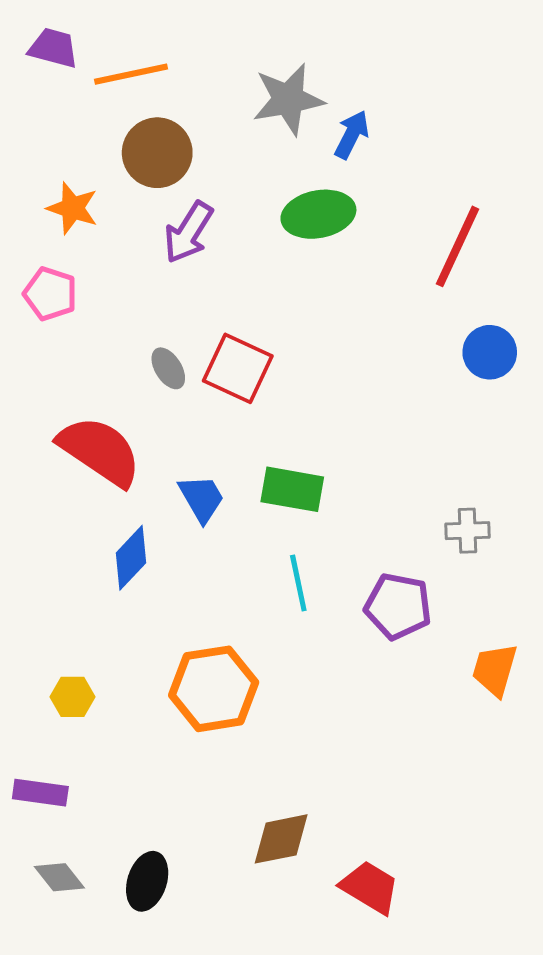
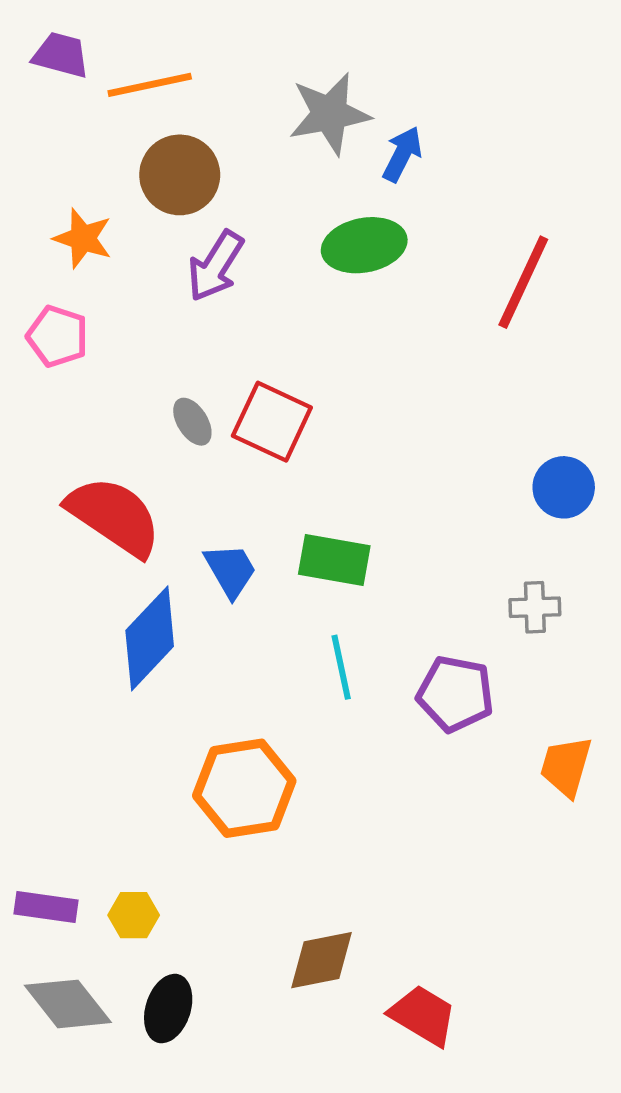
blue circle: (490, 352) -> (564, 487), moved
blue diamond: (131, 558) -> (150, 638), size x1.4
yellow hexagon: (73, 697) -> (134, 915), moved
gray diamond: (59, 877) -> (68, 1004), size x1.5

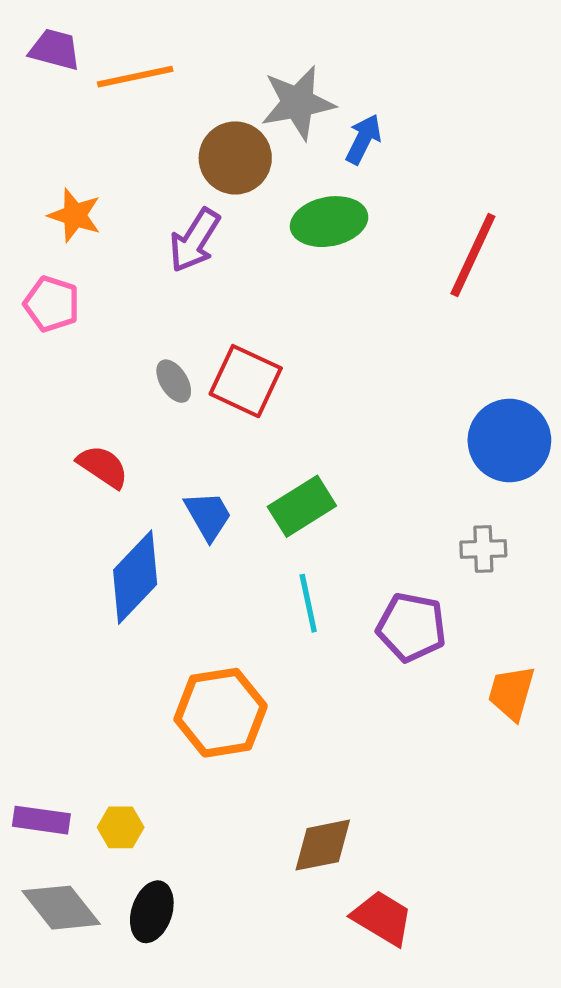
brown circle: (180, 175) -> (235, 158), moved
blue circle: (564, 487) -> (509, 441), size x1.5
red semicircle: (114, 516) -> (103, 467), size x0.6
green rectangle: (334, 560) -> (302, 506), turned -42
brown diamond: (322, 960) -> (323, 845), moved

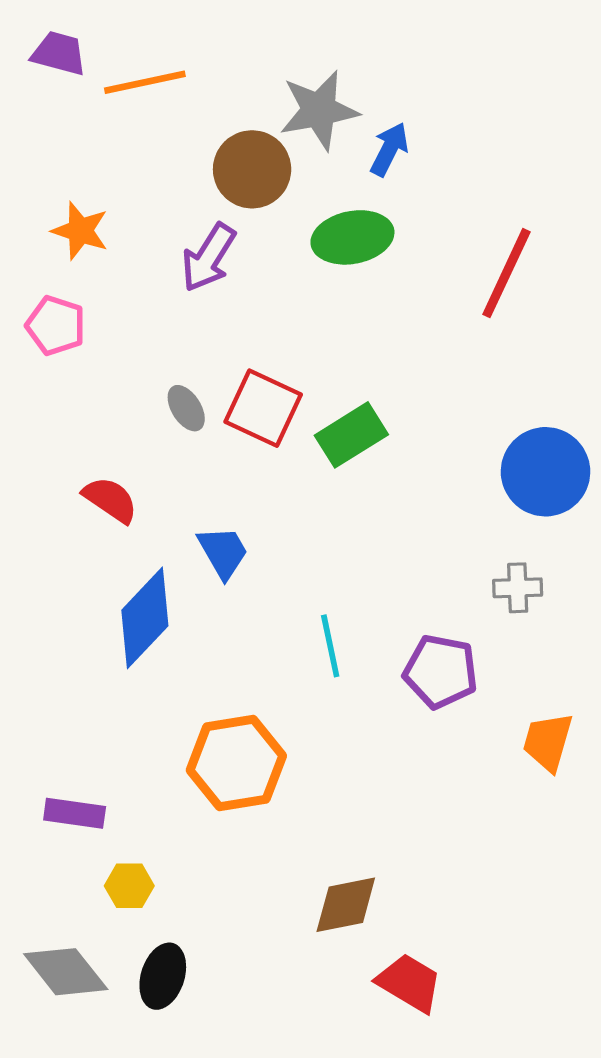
green rectangle: (302, 506) -> (351, 435), moved
purple rectangle: (41, 820) -> (75, 813), moved

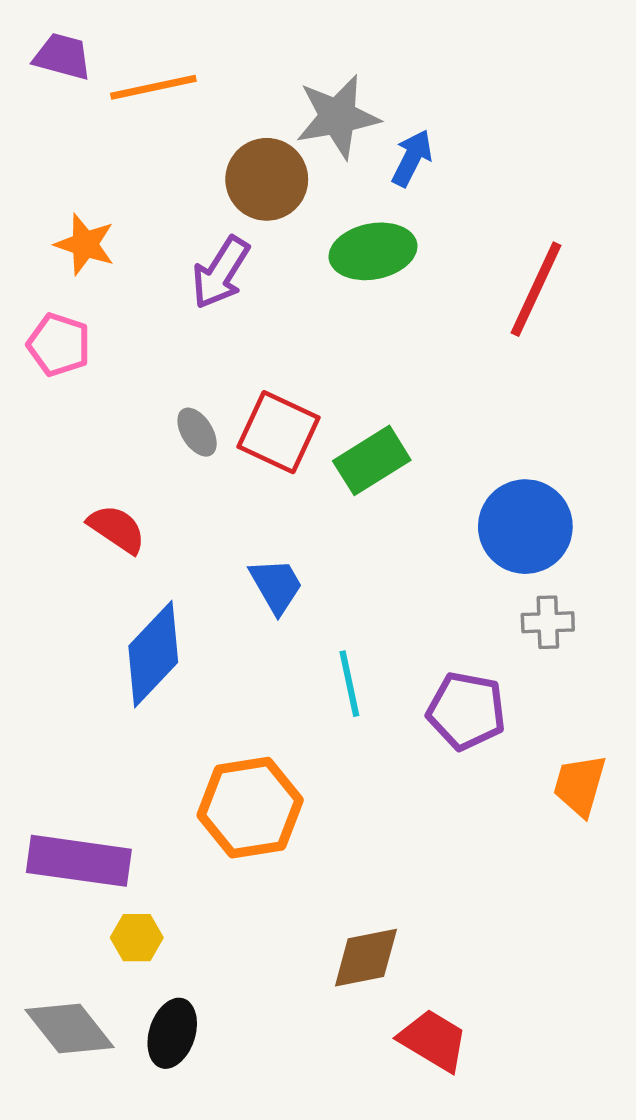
blue circle: (546, 472) -> (525, 527), moved
blue trapezoid: (223, 552) -> (276, 586), moved
purple rectangle: (75, 813) -> (79, 861), size x1.6

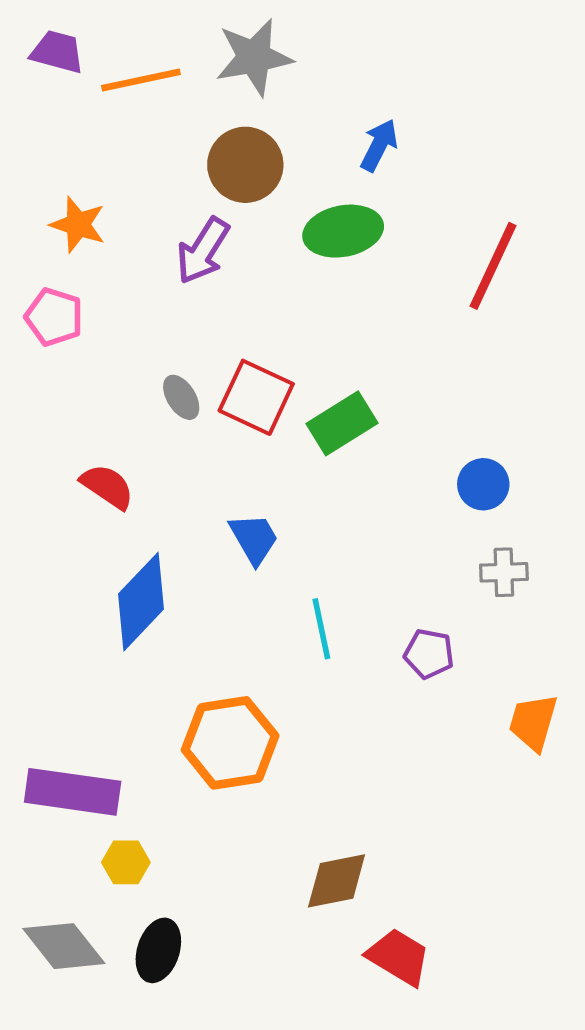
gray star: (338, 117) -> (254, 57), moved
blue circle: (525, 527) -> (483, 484), size x0.6
purple pentagon: (466, 711) -> (429, 654), size x0.7

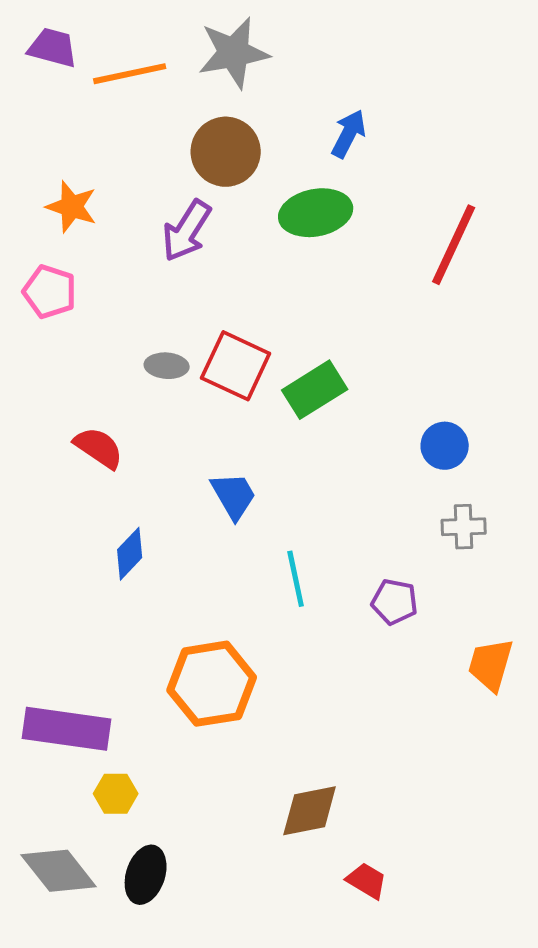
gray ellipse: (181, 397) -> (167, 366), turned -54
blue diamond: (141, 602) -> (130, 554), size x0.6
red trapezoid: (399, 957) -> (367, 881), size x0.7

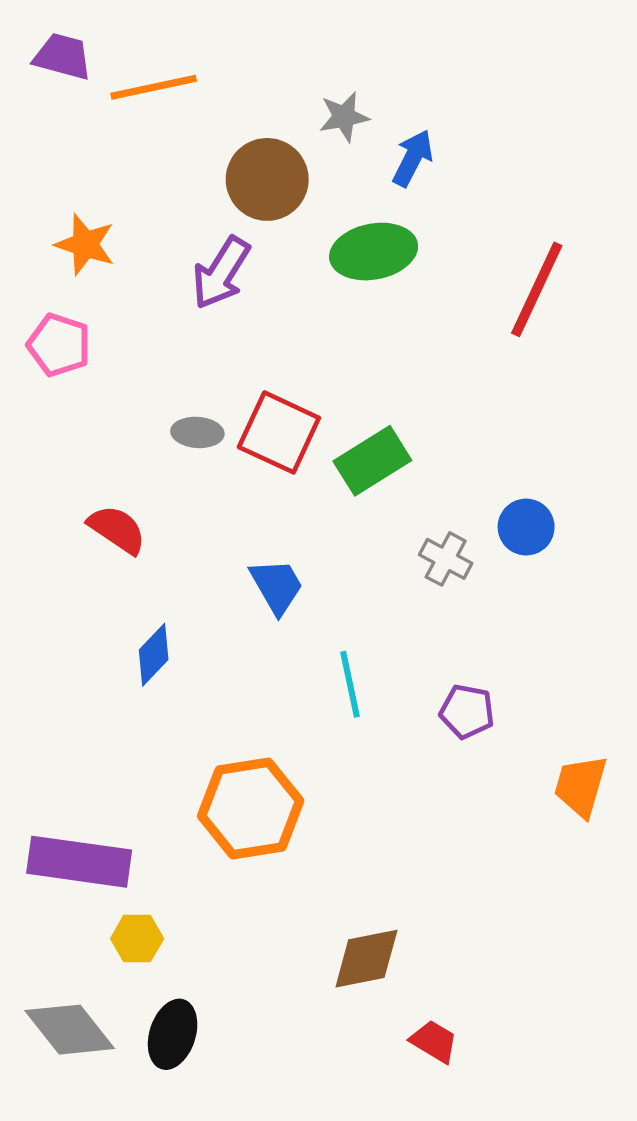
gray star: (234, 53) -> (344, 117), moved, size x0.6
gray cross: (464, 527) -> (446, 559), moved, turned 30

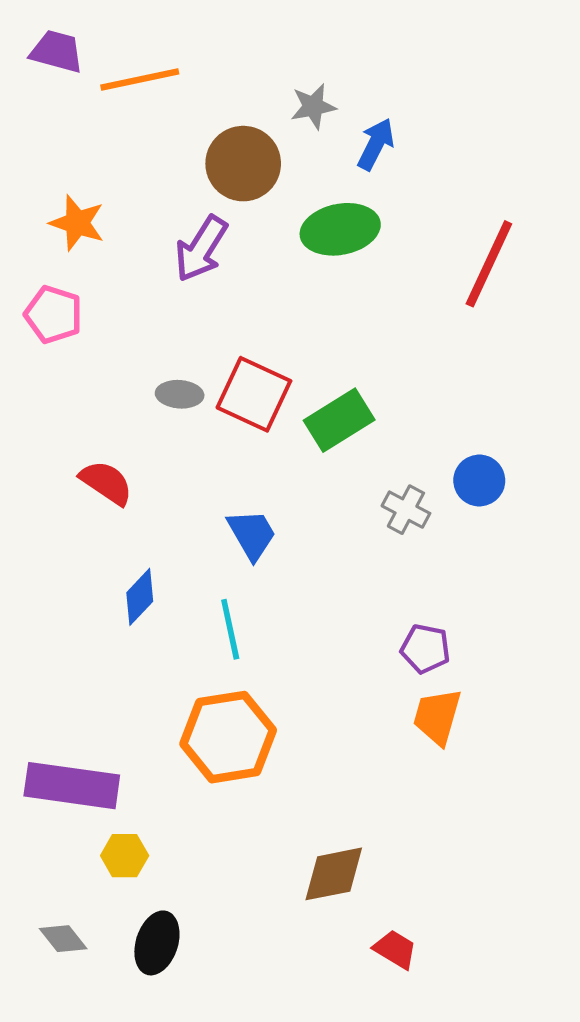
cyan line: (350, 684) -> (230, 629), moved
orange trapezoid: (580, 786) -> (437, 717), moved
gray diamond: (70, 1030) -> (63, 939), size x0.6

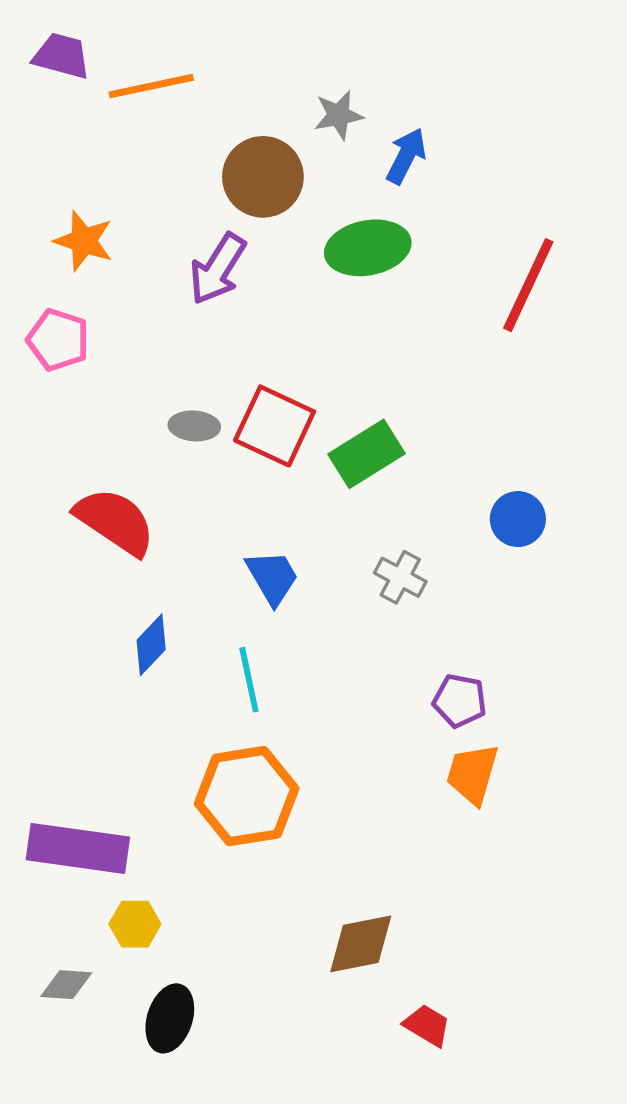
red semicircle: (106, 483) -> (115, 521), size x1.4
gray cross: (406, 510) -> (400, 577), moved
gray diamond: (63, 939) -> (66, 985), moved, turned -48

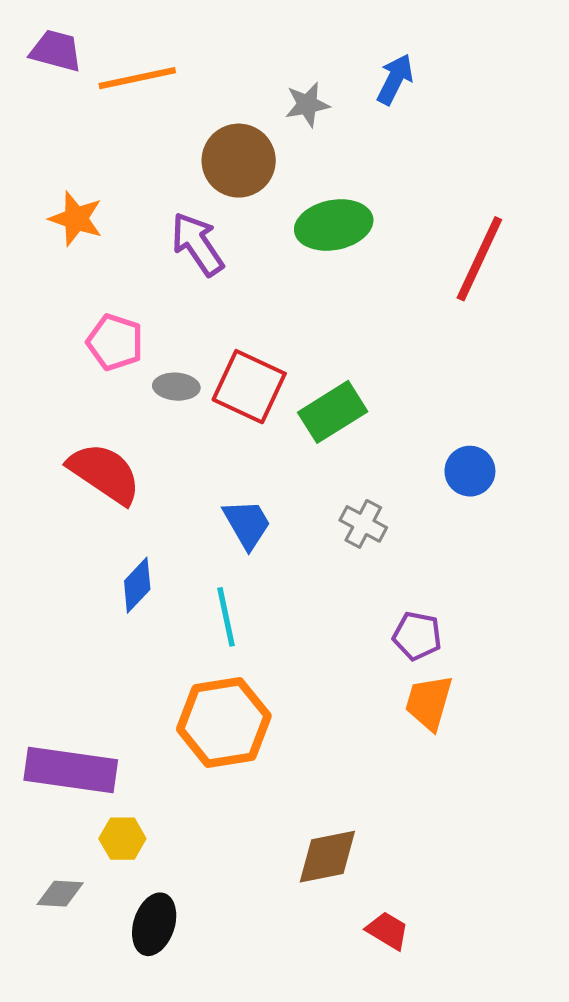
blue arrow: (406, 156) -> (395, 79), moved
purple arrow: (218, 269) -> (197, 244), turned 114
pink pentagon: (58, 340) -> (115, 342), moved

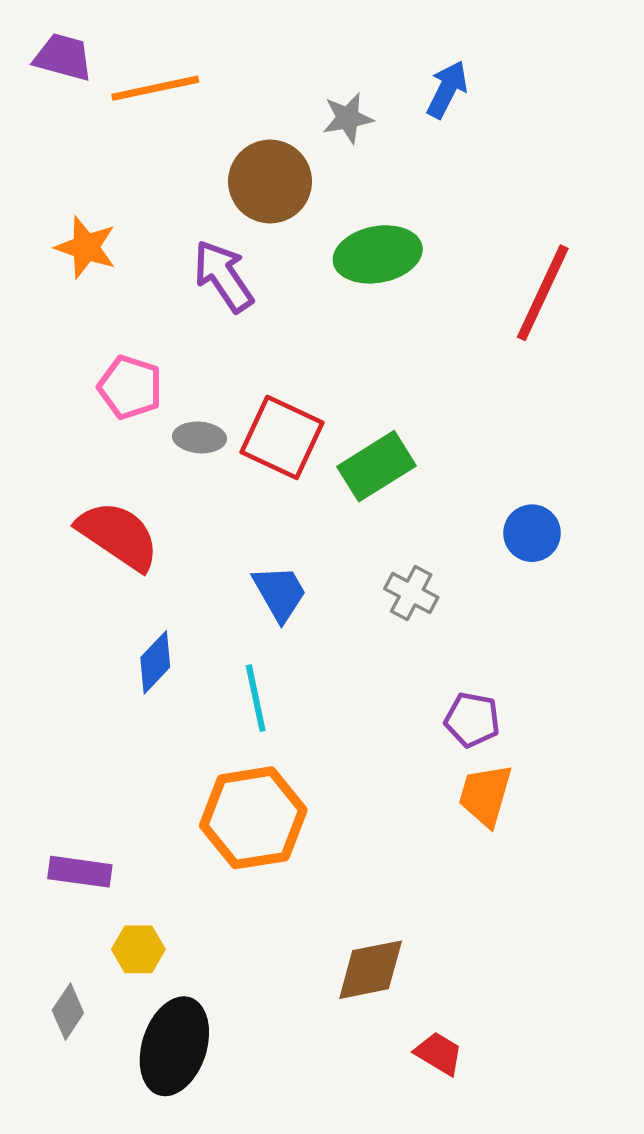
purple rectangle: (71, 770) -> (80, 872), size x0.6
gray diamond: (60, 894) -> (68, 1012), turned -60
black ellipse: (154, 924) -> (174, 1046), size x1.4

